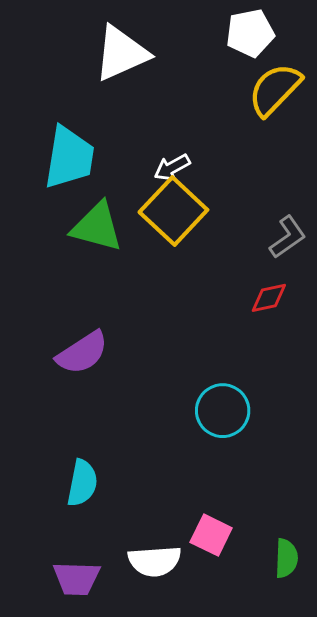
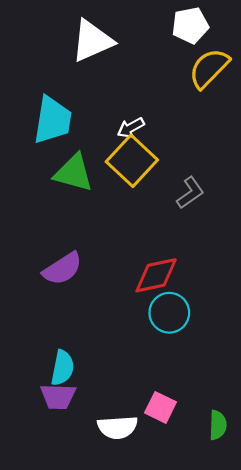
gray L-shape: (288, 237) -> (190, 193), moved
red diamond: (269, 298) -> (156, 275), moved, size x1.6
purple trapezoid: (77, 578) -> (58, 396), moved

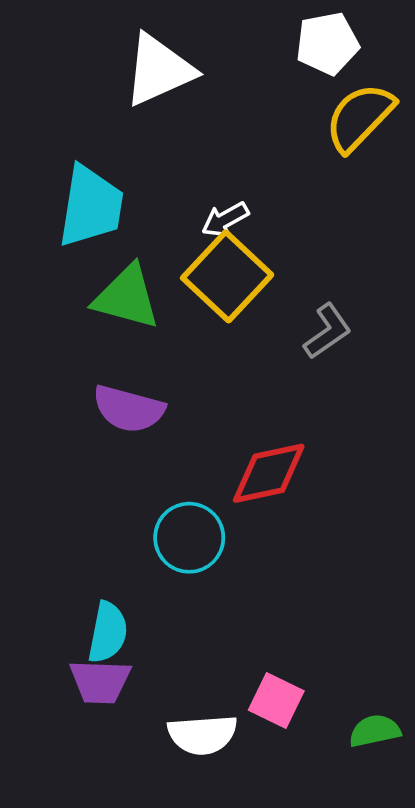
purple semicircle: (62, 269) -> (129, 409), moved, turned 48
cyan circle: (169, 313) -> (189, 538), moved
green semicircle: (218, 425) -> (375, 731), turned -104

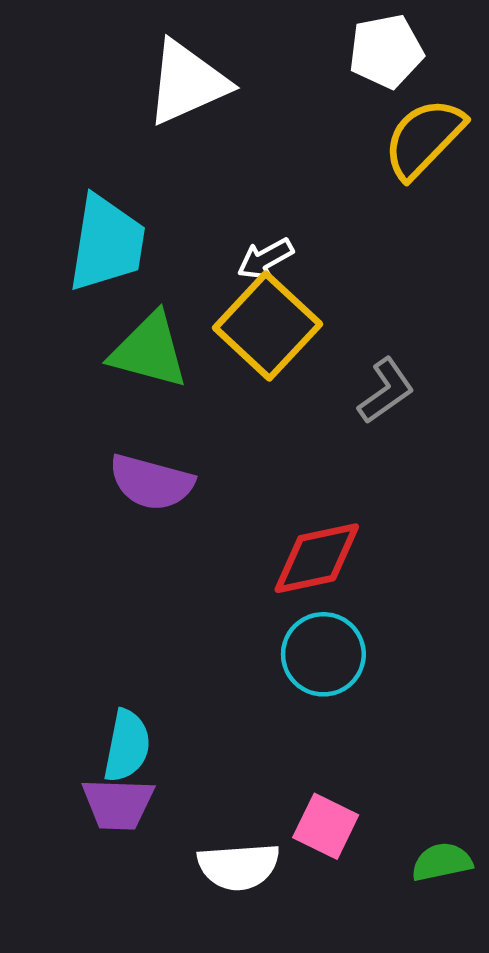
cyan circle: (189, 538) -> (323, 654), moved

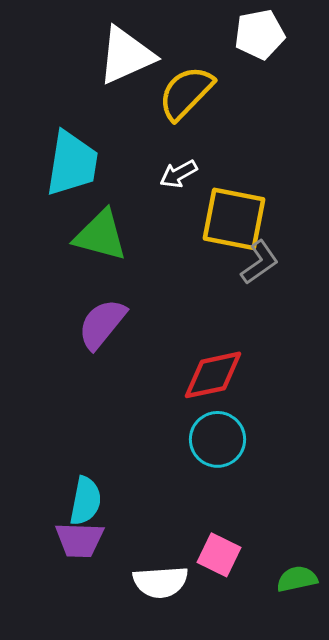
yellow semicircle: (424, 138) -> (186, 93), moved
yellow square: (268, 326) -> (234, 219), moved, turned -32
purple semicircle: (151, 482) -> (102, 324), turned 114

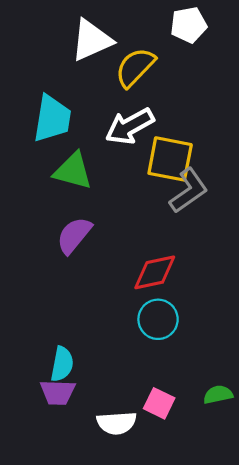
white arrow: (178, 174) -> (130, 126), size x1.8
gray L-shape: (260, 262) -> (189, 191), size x1.4
green semicircle: (297, 579) -> (218, 395), moved

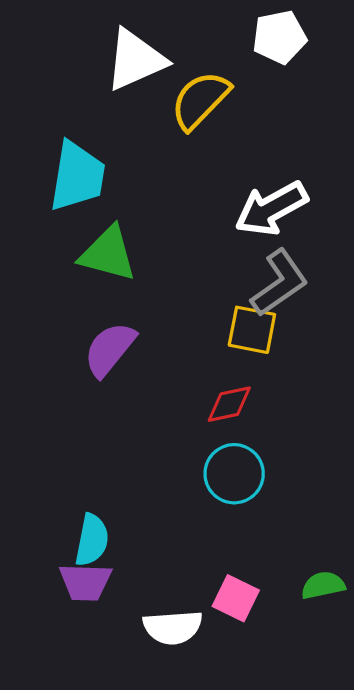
white arrow: (130, 126) -> (271, 209), moved
yellow square: (170, 159) -> (252, 330), moved, size x0.7
red diamond: (155, 272) -> (229, 404), size x0.7

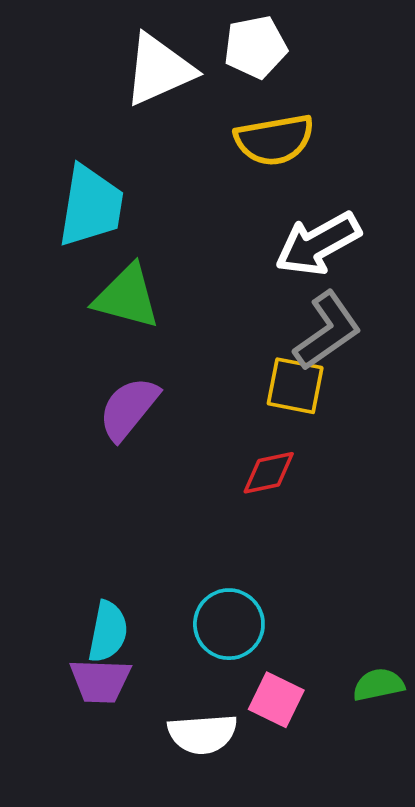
white pentagon: (279, 37) -> (255, 47), moved
yellow semicircle: (200, 100) -> (274, 140), moved, turned -144
cyan circle: (234, 474) -> (229, 624), moved

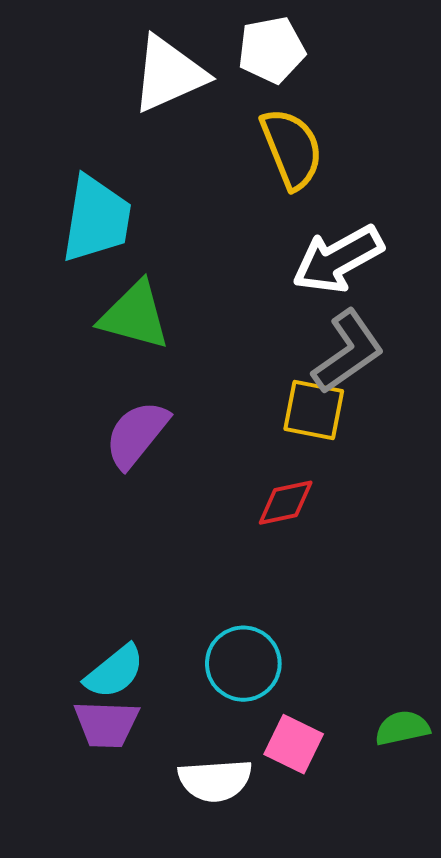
yellow semicircle: (274, 140) -> (292, 149), turned -102
cyan semicircle: (108, 632) -> (115, 672), turned 40

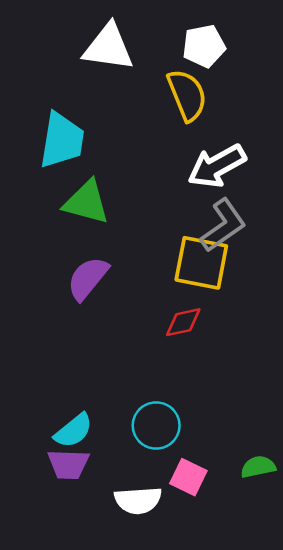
white pentagon: (271, 50) -> (204, 46), moved
white triangle: (169, 74) -> (108, 47), turned 32
yellow square: (314, 410) -> (201, 263), size x1.4

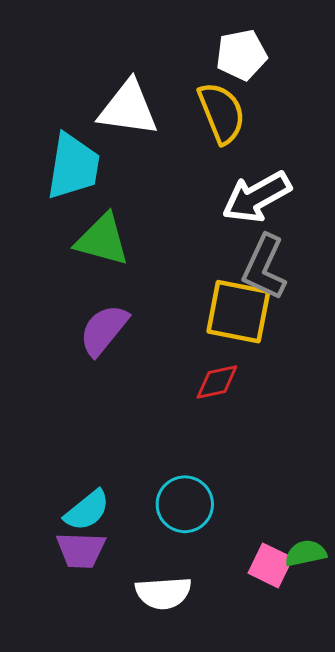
white triangle: (108, 47) -> (128, 108), moved
gray L-shape: (223, 225) -> (264, 267), turned 150
pink square: (188, 477) -> (270, 565), moved

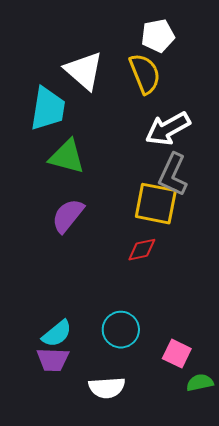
white triangle: (128, 108) -> (84, 71), turned 33
green semicircle: (306, 553) -> (200, 383), moved
pink square: (270, 565) -> (177, 354), moved

